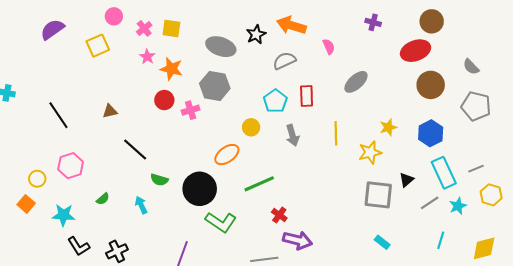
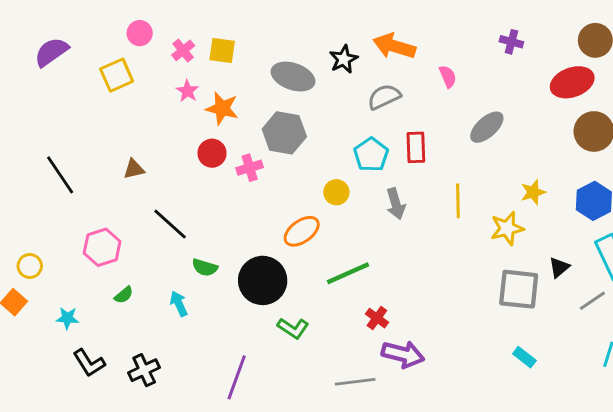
pink hexagon: (71, 166) -> (102, 247), moved
cyan star: (63, 215) -> (67, 318), size x0.7
green L-shape: (221, 222) -> (293, 328), size x0.7

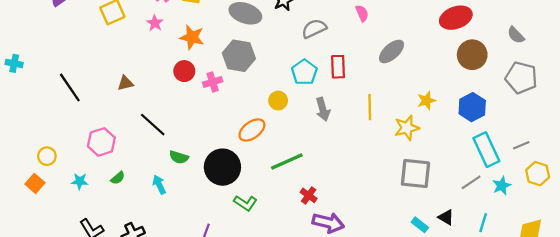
pink star: (187, 91) -> (155, 23), moved
black triangle: (559, 267) -> (446, 217), moved, turned -49
cyan star: (67, 318) -> (80, 181), moved

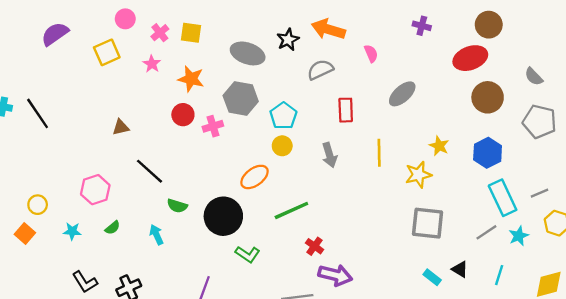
cyan pentagon: (304, 72) -> (283, 116), moved
black line: (70, 87) -> (38, 113), moved
yellow star: (426, 101) -> (439, 146), turned -30

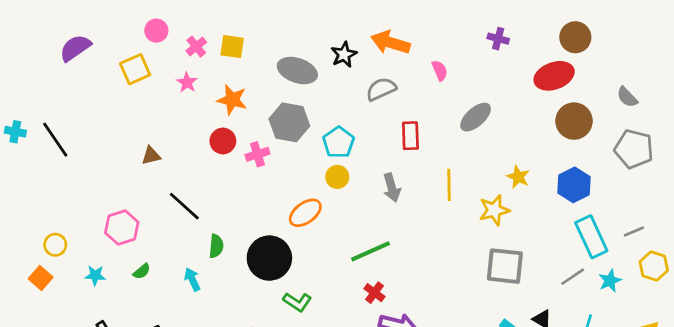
green semicircle: (177, 206) -> (216, 246), turned -102
green line: (291, 210) -> (370, 251), moved

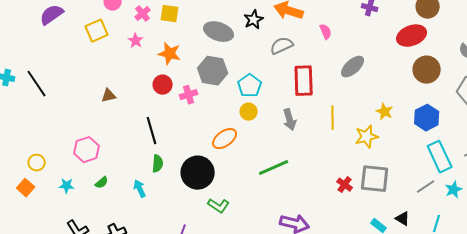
red rectangle: (410, 136) -> (304, 81), size x1.4
black line: (184, 206) -> (152, 131), moved, turned 32
red cross: (374, 293) -> (345, 185), moved

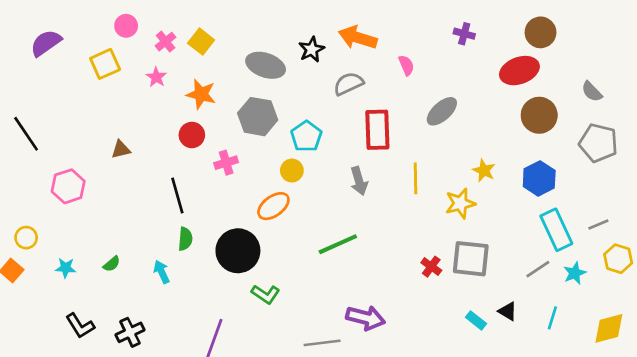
yellow square: (170, 14) -> (201, 42), turned 30
pink cross: (189, 95) -> (226, 163), moved
yellow circle: (249, 112) -> (292, 171), moved
pink hexagon: (87, 150) -> (68, 186), moved

